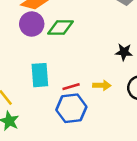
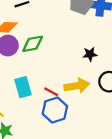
yellow arrow: (102, 85) -> (77, 86), size x1.6
red line: (71, 87) -> (51, 92), turned 56

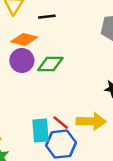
cyan rectangle: (23, 87) -> (40, 130), moved

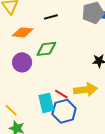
black line: (47, 17) -> (51, 17), moved
purple circle: (22, 60) -> (22, 62), moved

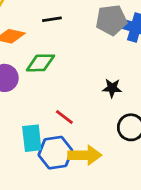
yellow arrow: (86, 90) -> (85, 155), moved
red line: (61, 94) -> (64, 117), moved

